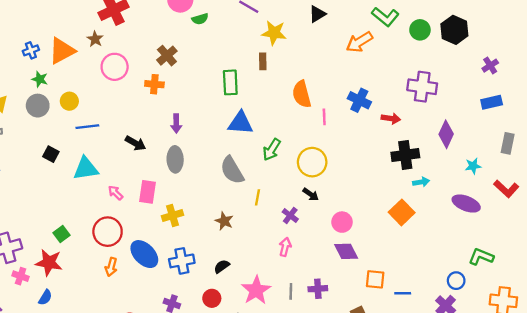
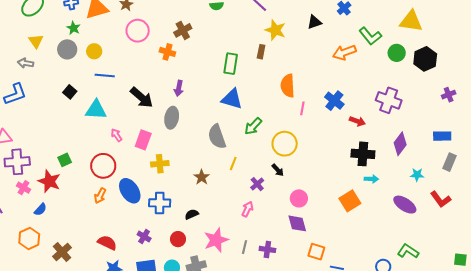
blue rectangle: (492, 102) -> (442, 136), moved
black arrow: (135, 143) -> (142, 97), size x1.4

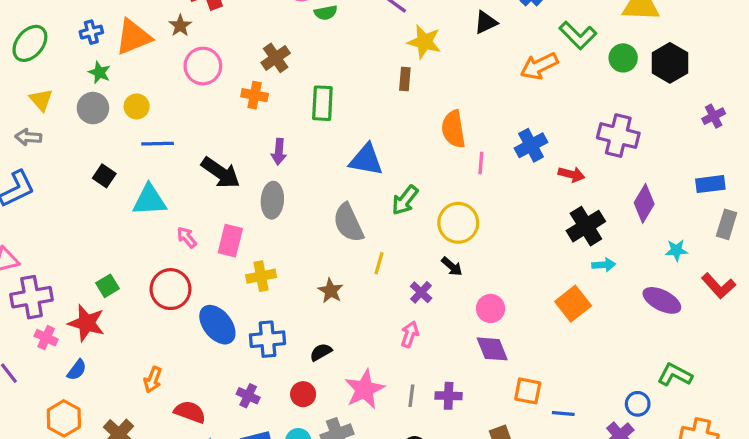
green rectangle: (231, 64) -> (322, 103), moved
blue cross: (334, 101) -> (531, 145), turned 30
black cross: (363, 154) -> (586, 226), turned -30
orange arrow: (100, 196) -> (153, 380), moved

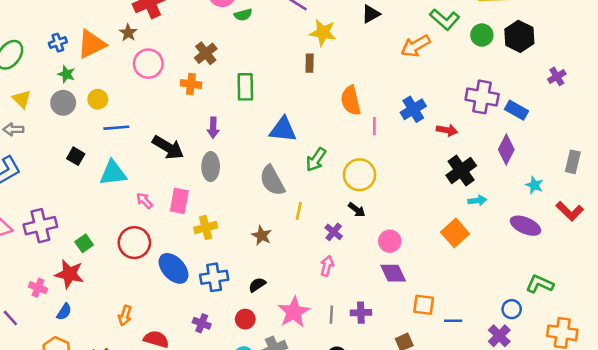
blue rectangle: (710, 184) -> (517, 110), moved, turned 40
cyan star: (676, 250) -> (534, 185), turned 30
purple cross: (32, 297) -> (40, 226), moved

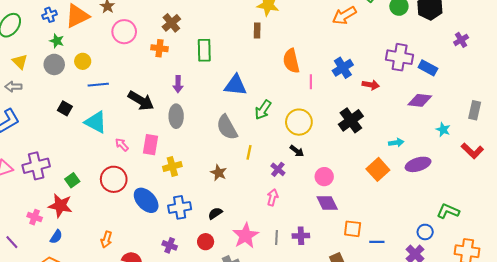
purple diamond: (506, 150) -> (420, 100), turned 70
black cross: (461, 171) -> (351, 120), moved
cyan triangle: (113, 173) -> (96, 122), turned 35
purple ellipse: (525, 226) -> (418, 164), moved, turned -40

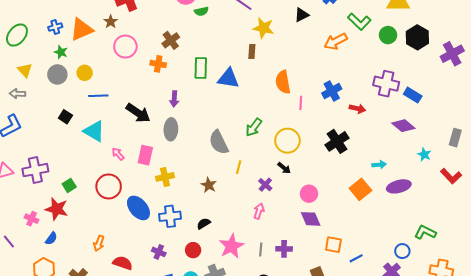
purple cross: (461, 40) -> (452, 54), moved, size x1.6
blue triangle: (236, 85) -> (228, 78), moved
purple diamond: (420, 100) -> (403, 126), turned 30
blue line: (377, 242) -> (356, 258), turned -32

